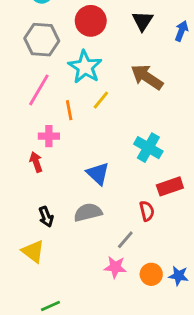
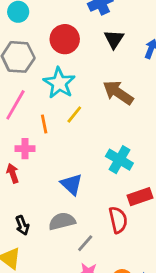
red semicircle: (147, 211) -> (118, 220), size x1.4
gray line: (125, 240) -> (85, 243), moved

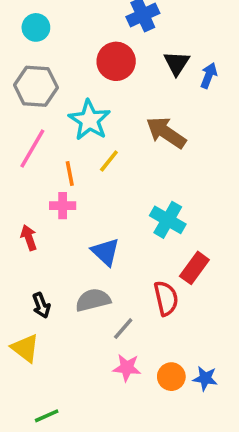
red circle: (65, 39) -> (116, 61), moved
black triangle: (114, 39) -> (177, 63), moved
pink cross: (25, 149) -> (63, 206), moved
red rectangle: (140, 197) -> (194, 268), turned -35

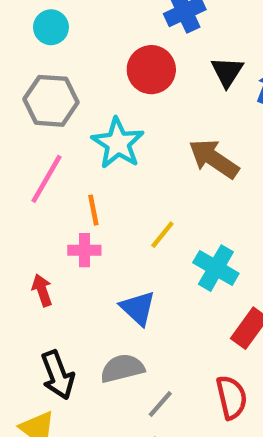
yellow line: (109, 161) -> (162, 235), moved
red semicircle: (166, 298) -> (232, 397), moved
black arrow: (41, 305) -> (58, 375), size x1.5

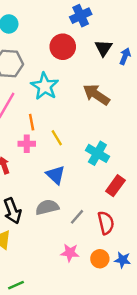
yellow line: (162, 235) -> (57, 138), moved, turned -70
gray line: (160, 404) -> (77, 217), moved

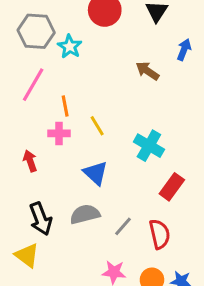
blue arrow: (125, 56) -> (184, 50), moved
cyan star: (45, 86) -> (70, 47), moved, size x0.7
brown arrow: (96, 95) -> (147, 71), size x0.7

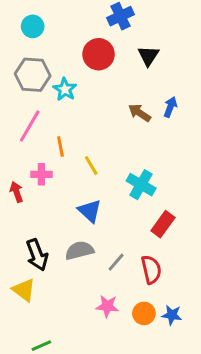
blue arrow: (184, 50) -> (170, 107), moved
pink cross: (59, 133) -> (41, 174), moved
red arrow: (30, 161) -> (17, 192), moved

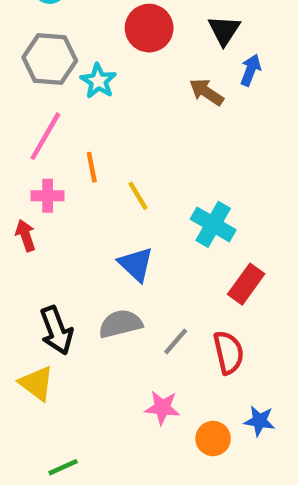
blue arrow: (170, 107) -> (251, 70), moved
brown arrow: (140, 113) -> (206, 92), moved
pink cross: (41, 174) -> (48, 196), moved
orange circle: (144, 313) -> (213, 439), moved

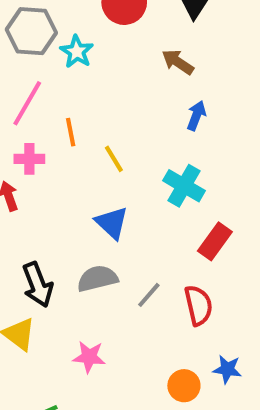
blue arrow: (251, 70) -> (196, 116), moved
pink star: (162, 408) -> (89, 357), moved

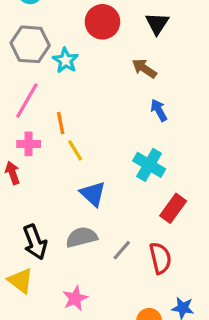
blue arrow: (196, 116) -> (159, 110), turned -50
yellow line: (114, 159) -> (75, 150), moved
pink star: (89, 357) -> (75, 298), turned -30

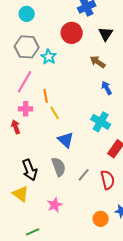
gray semicircle: (82, 237) -> (59, 167), turned 84

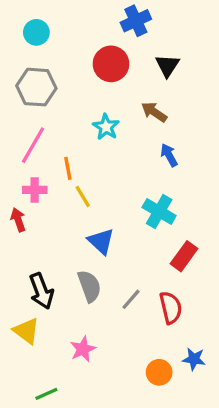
cyan star: (49, 57) -> (106, 127), moved

